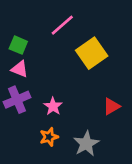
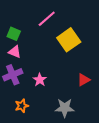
orange star: (49, 137) -> (22, 106), moved
gray star: (86, 144) -> (65, 108), turned 30

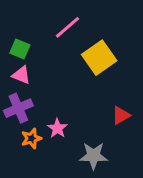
pink star: (40, 80) -> (57, 128), moved
orange star: (22, 106) -> (31, 138), moved

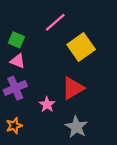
red triangle: (121, 115) -> (73, 88), moved, size x1.5
orange star: (31, 138) -> (14, 126), moved
gray star: (93, 156) -> (76, 127), turned 30

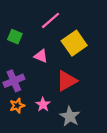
pink triangle: (18, 61) -> (41, 56), moved
pink star: (47, 105) -> (43, 104), moved
orange star: (14, 126) -> (17, 106), moved

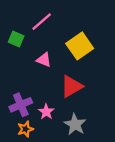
pink line: (50, 20) -> (42, 22), moved
purple cross: (14, 81) -> (21, 105), moved
orange star: (17, 106) -> (25, 129), moved

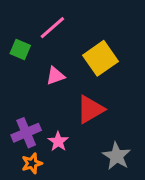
pink triangle: (44, 60) -> (55, 76), turned -42
gray star: (75, 124) -> (117, 156), moved

